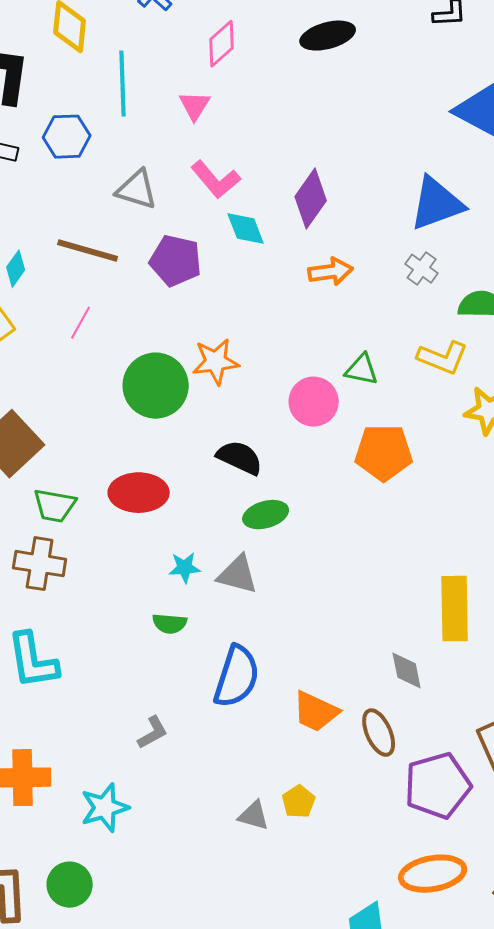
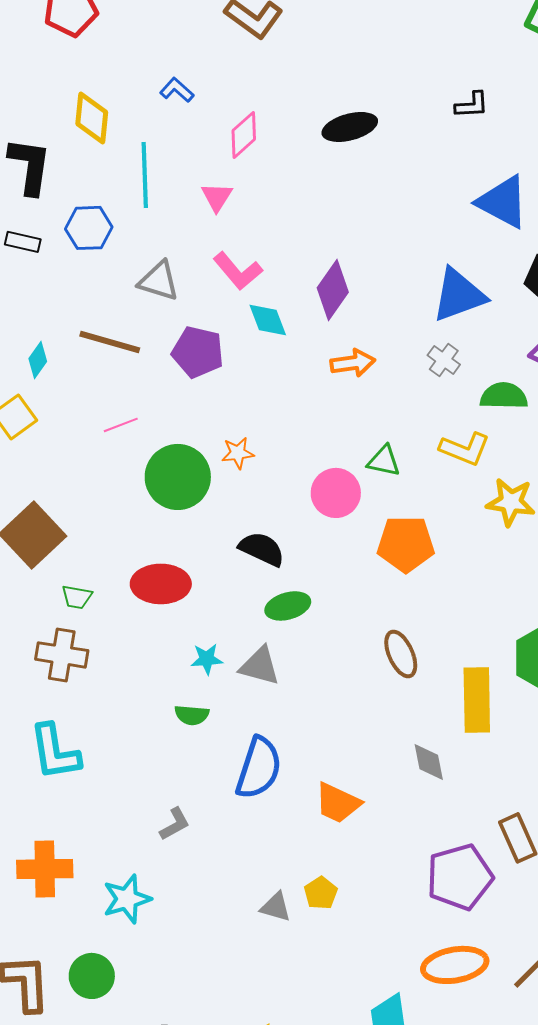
pink line: (81, 323) -> (121, 425), moved, turned 40
orange star: (216, 362) -> (238, 453), size x0.7
green trapezoid: (55, 506) -> (77, 597), size x0.7
brown ellipse: (379, 733) -> (401, 654), moved

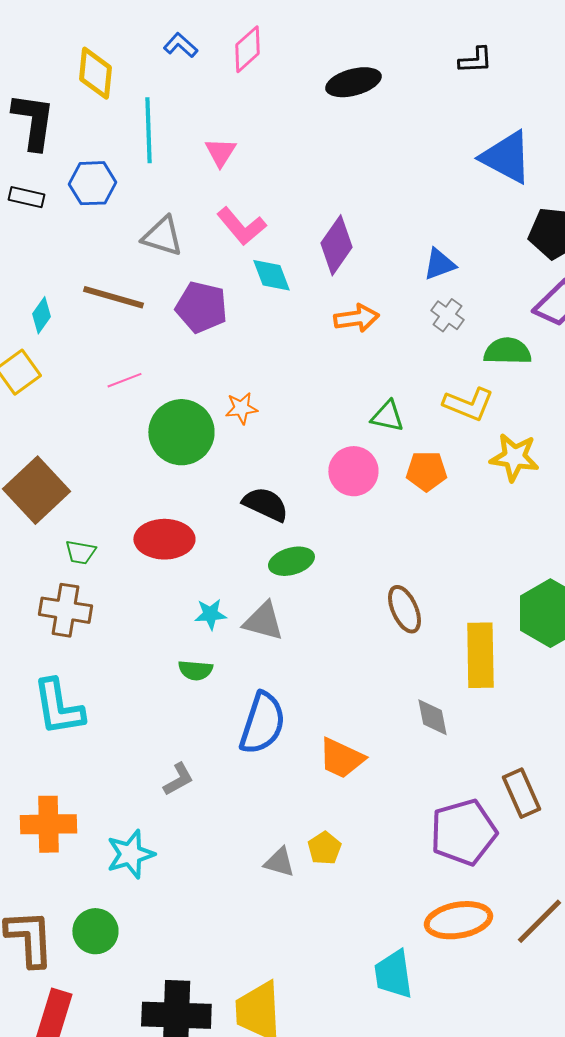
pink diamond: (244, 135) -> (247, 49), moved
blue triangle: (459, 295) -> (439, 264), moved, size x0.6
pink circle: (336, 493) -> (353, 471), moved
orange pentagon: (406, 544) -> (426, 471), moved, size x0.7

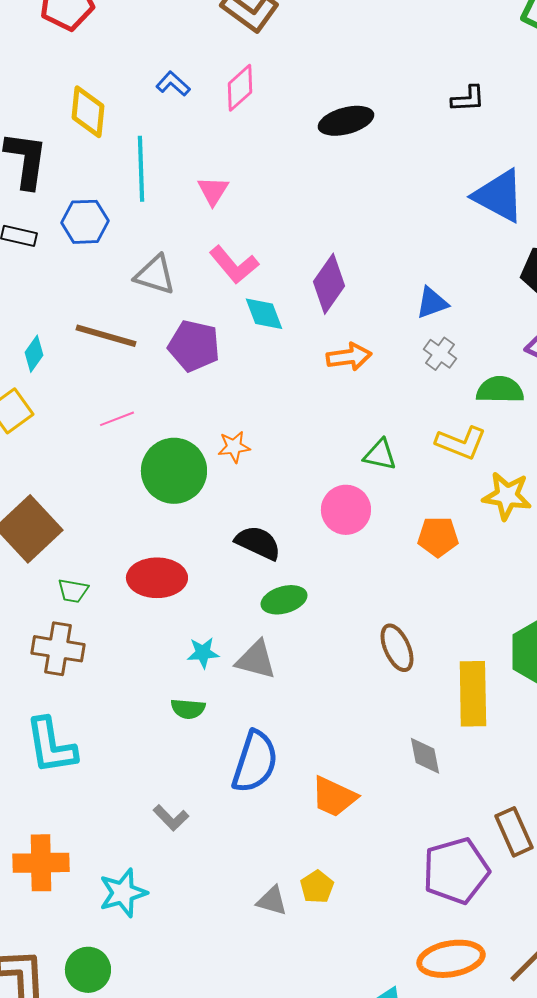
orange pentagon: (426, 471) -> (438, 537), moved
gray L-shape: (178, 779) -> (171, 818), turned 75

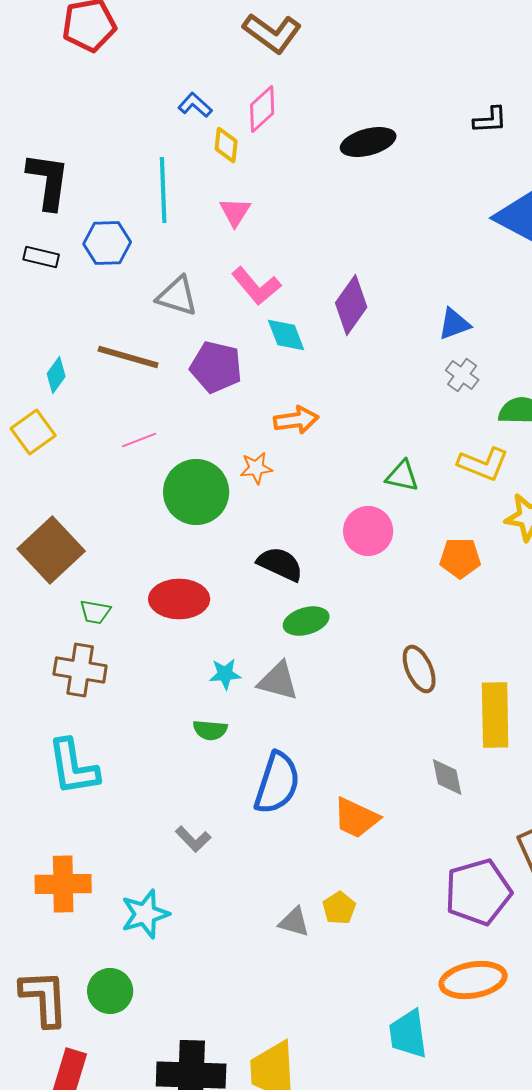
yellow diamond: (88, 112) -> (226, 145), moved, size x0.7
orange arrow: (349, 357) -> (296, 420), moved

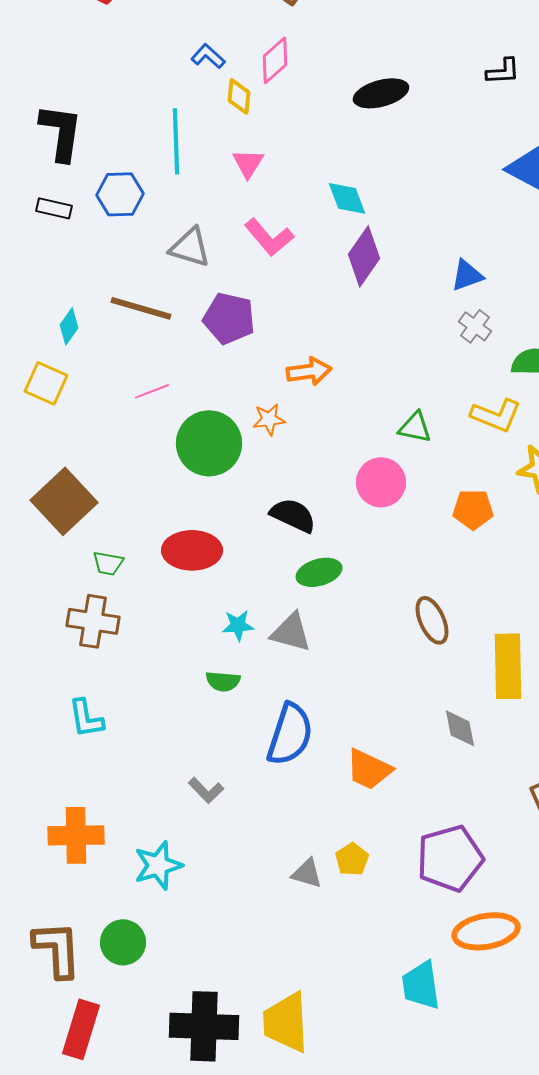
cyan diamond: (286, 335) -> (347, 198), moved
yellow square: (33, 432) -> (46, 383), turned -30
cyan L-shape: (73, 767) -> (86, 718), size x0.7
purple pentagon: (478, 892) -> (450, 858), moved

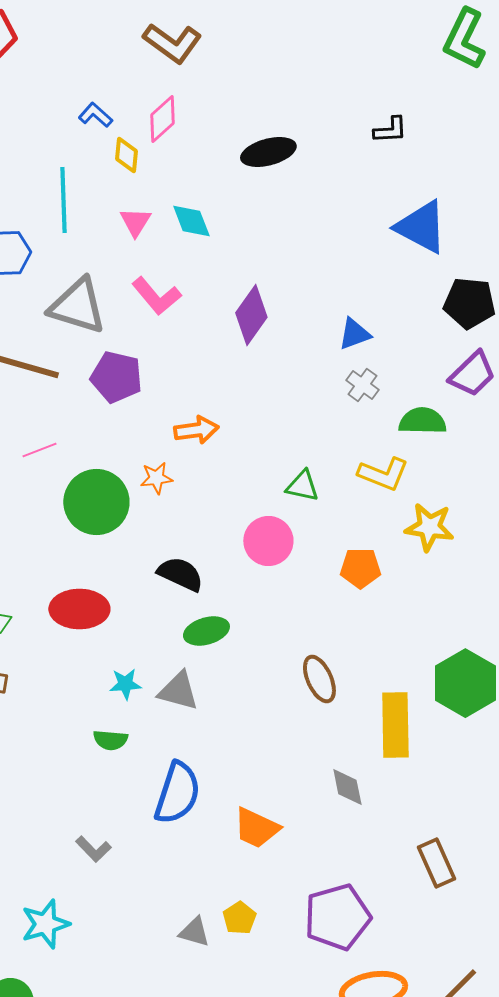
cyan diamond: (347, 198) -> (191, 221), moved
gray triangle: (190, 247) -> (77, 306), size x1.4

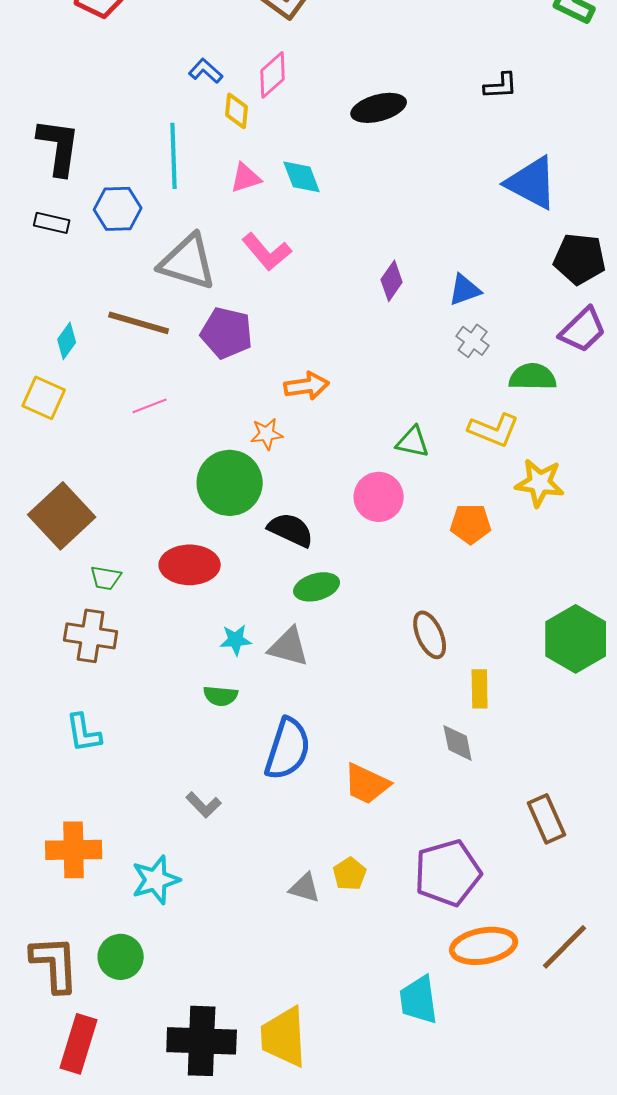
pink triangle: (135, 222) -> (246, 178), turned 40
purple diamond: (251, 315) -> (392, 281), moved, size x0.7
green circle: (96, 502) -> (230, 483), moved
yellow rectangle: (395, 725) -> (480, 689), moved, size x0.6

